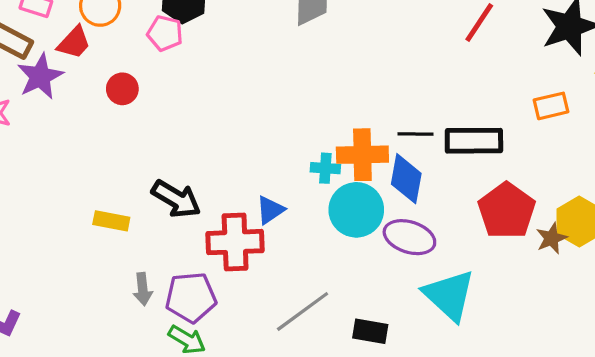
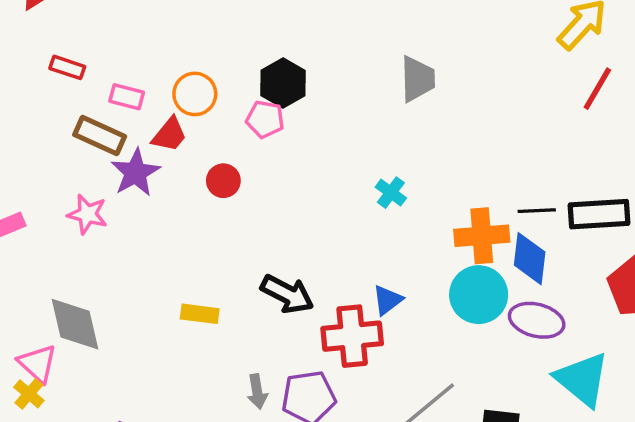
cyan cross: (325, 168) -> (391, 193), moved, turned 36
yellow rectangle: (111, 221) -> (200, 314), moved

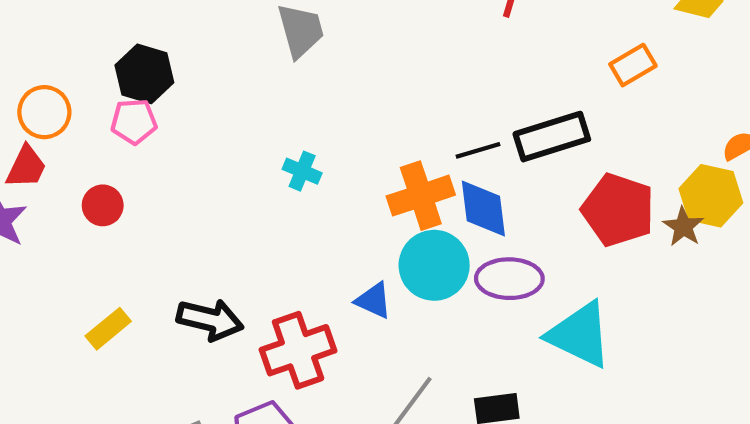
blue triangle: (387, 300) -> (374, 300), moved, turned -44
yellow rectangle: (200, 314) -> (108, 329), moved, turned -33

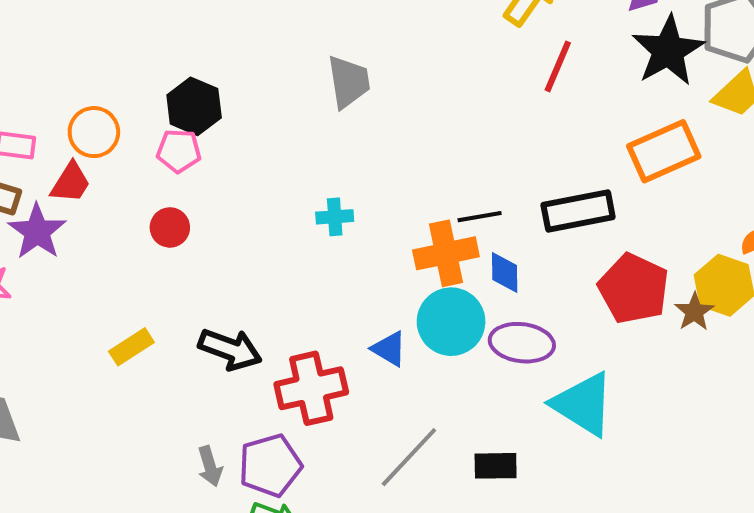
orange rectangle: (633, 65) -> (664, 151), size x1.6
black line: (478, 150) -> (480, 217), moved
cyan cross: (302, 171) -> (335, 217), turned -33
red circle: (103, 205) -> (170, 227), moved
blue diamond: (483, 208) -> (505, 273), size x0.7

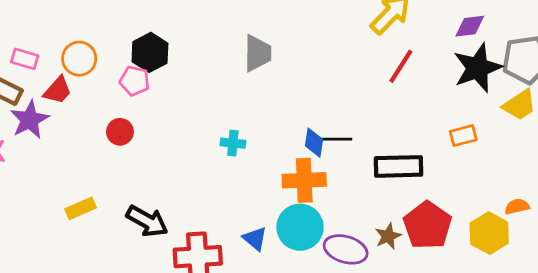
orange rectangle: (664, 151) -> (463, 136), size x0.6
black line: (480, 217) -> (337, 139), moved
blue diamond: (505, 273) -> (314, 143), moved
brown star: (694, 312) -> (388, 236), moved

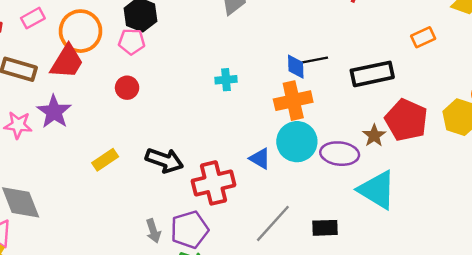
pink rectangle: (25, 59) -> (33, 18), moved, turned -35
orange circle: (79, 59) -> (80, 31), size x1.4
red trapezoid: (58, 90) -> (67, 62), size x1.4
purple star: (30, 120) -> (54, 112), moved

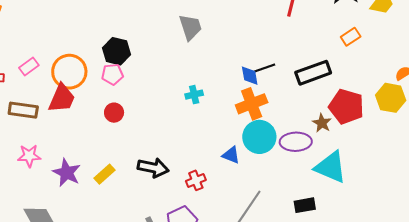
purple star: (54, 112) -> (67, 173), moved
red cross: (214, 183) -> (196, 180), size x0.6
black rectangle: (325, 228) -> (305, 205), moved

